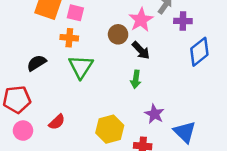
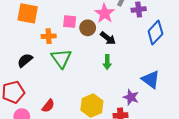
pink square: (75, 13) -> (70, 22), moved
purple star: (154, 114) -> (131, 97), moved
blue triangle: (185, 132) -> (151, 79), moved

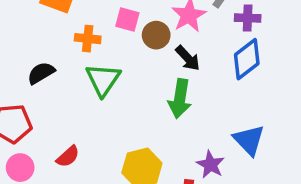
blue diamond: (155, 32) -> (247, 59), moved
green arrow: (107, 62) -> (180, 99), size x1.5

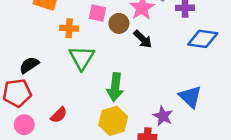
blue diamond: (247, 59) -> (203, 39), moved, turned 48
black semicircle: (41, 73) -> (29, 65), moved
green arrow: (180, 99) -> (115, 87), moved

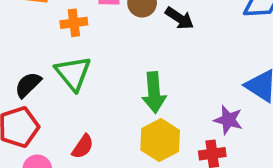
green triangle: (82, 58) -> (73, 73), moved

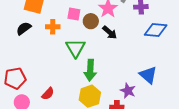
green triangle: (73, 73) -> (75, 48), moved
black semicircle: (28, 85) -> (24, 28), moved

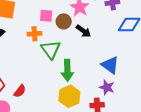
orange cross: (53, 27) -> (34, 34), moved
blue triangle: (148, 75) -> (110, 65), moved
red semicircle: (48, 94) -> (20, 91), moved

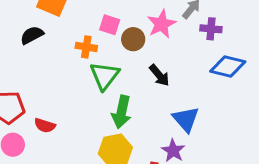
black arrow: (83, 31) -> (159, 75), moved
red semicircle: (20, 91) -> (45, 125), turned 56

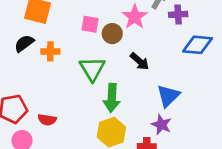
orange cross: (86, 47) -> (50, 51), moved
blue triangle: (186, 119) -> (168, 96), turned 35

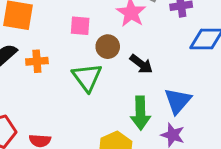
brown circle: (112, 34) -> (108, 47), moved
green arrow: (112, 98) -> (140, 113), moved

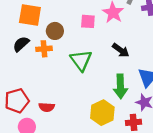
pink square: (80, 26) -> (88, 21), moved
brown circle: (108, 47) -> (55, 31), moved

